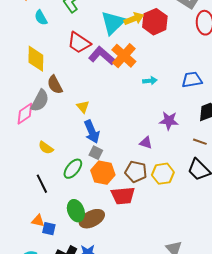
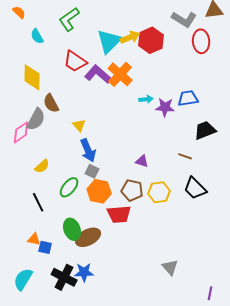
purple star: (169, 121) -> (165, 107), moved
brown line: (200, 142) -> (185, 156), moved
yellow semicircle: (46, 148) -> (42, 166), turned -77

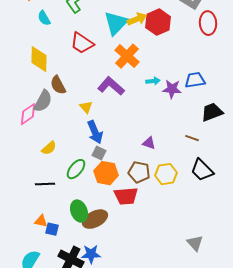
purple L-shape: (98, 74) -> (111, 86), moved
black line: (38, 202) -> (45, 184), turned -66
gray triangle: (170, 267) -> (195, 243), moved

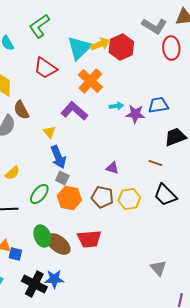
red trapezoid: (126, 196) -> (89, 239), moved
brown ellipse: (95, 219) -> (58, 244), turned 65

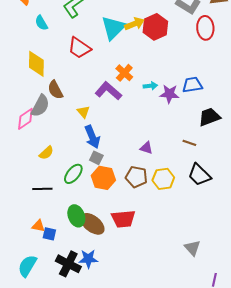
orange cross: (90, 81) -> (124, 73), moved, size x0.7

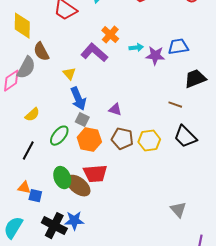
purple triangle: (146, 148) -> (115, 110), moved
black line: (42, 189) -> (28, 151), turned -60
red trapezoid: (123, 219) -> (95, 174), moved

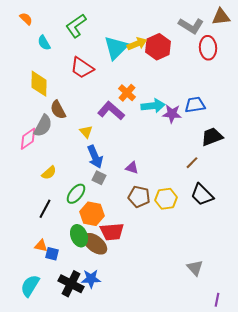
cyan arrow: (136, 48) -> (153, 106), size x1.6
brown line: (175, 105) -> (192, 163), turned -64
orange hexagon: (89, 140) -> (92, 214), moved

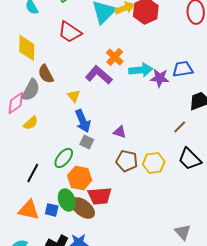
yellow semicircle: (49, 173) -> (31, 123), moved
orange triangle: (41, 246) -> (29, 210), size x1.6
blue square: (52, 254) -> (52, 210), moved

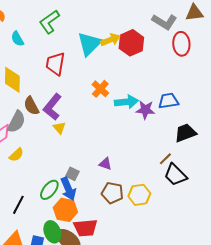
red trapezoid: (70, 32) -> (55, 64), turned 65
purple L-shape: (99, 75) -> (52, 107), moved, turned -92
blue arrow: (83, 121) -> (68, 189), moved
black trapezoid: (190, 159) -> (175, 175), moved

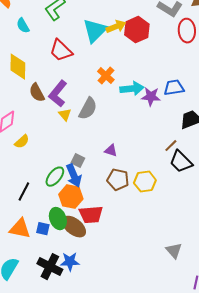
red trapezoid: (55, 64) -> (61, 51), turned -55
gray semicircle: (16, 122) -> (88, 109), moved

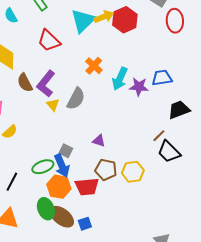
cyan arrow: (132, 89) -> (120, 79), turned 120
green ellipse: (55, 177) -> (43, 167), turned 30
red trapezoid: (91, 215) -> (87, 187), moved
blue square: (43, 229) -> (85, 224), moved, turned -32

